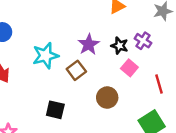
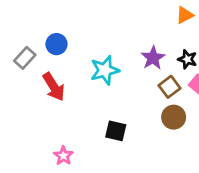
brown square: (76, 70) -> (169, 87), moved

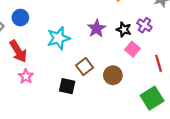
brown square: (169, 87) -> (85, 67), moved
pink star: (63, 156) -> (26, 76), moved

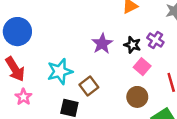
blue circle: (20, 18) -> (17, 32), size x1.5
cyan star: (58, 38) -> (60, 71), moved
brown circle: (113, 75) -> (137, 97), moved

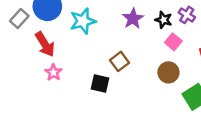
cyan star: (60, 71) -> (83, 21), moved

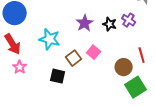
cyan star: (83, 21) -> (50, 39), moved, turned 30
pink square: (173, 42) -> (94, 52), moved
brown circle: (168, 72) -> (124, 67), moved

